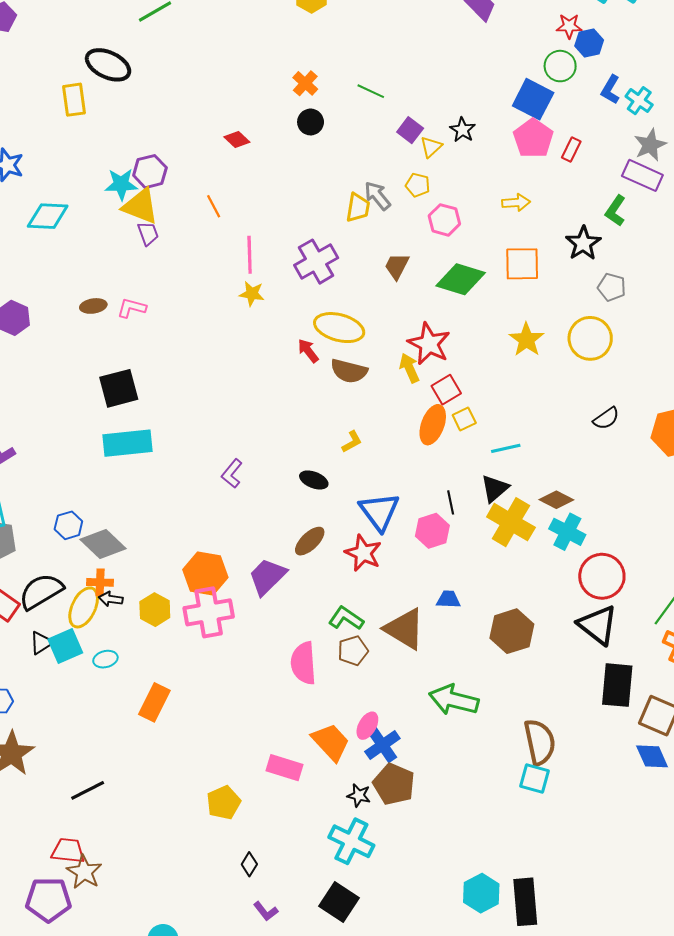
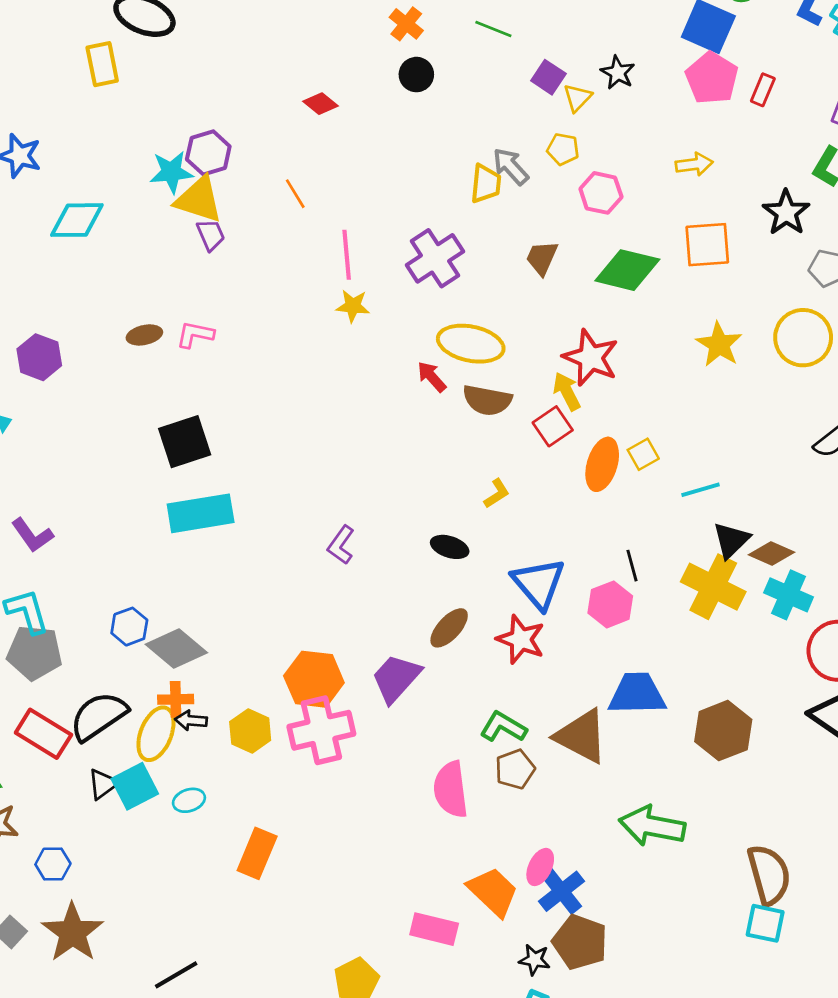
red square: (446, 390) -> (553, 426), moved
black triangle: (495, 488) -> (731, 540), moved
blue trapezoid: (448, 599) -> (637, 694), size x1.8

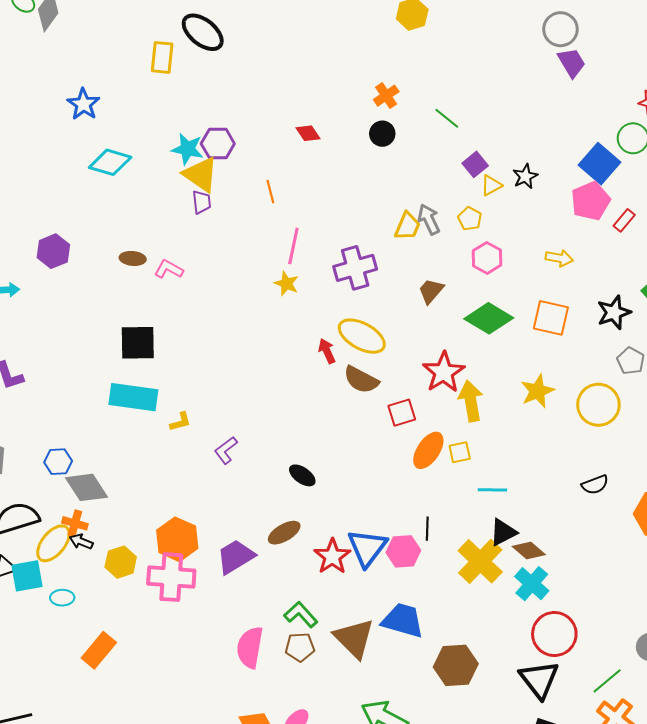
yellow arrow: (567, 391) -> (471, 401), moved, size x1.4
yellow L-shape: (497, 493) -> (180, 422), moved
blue triangle: (539, 583) -> (367, 548), moved

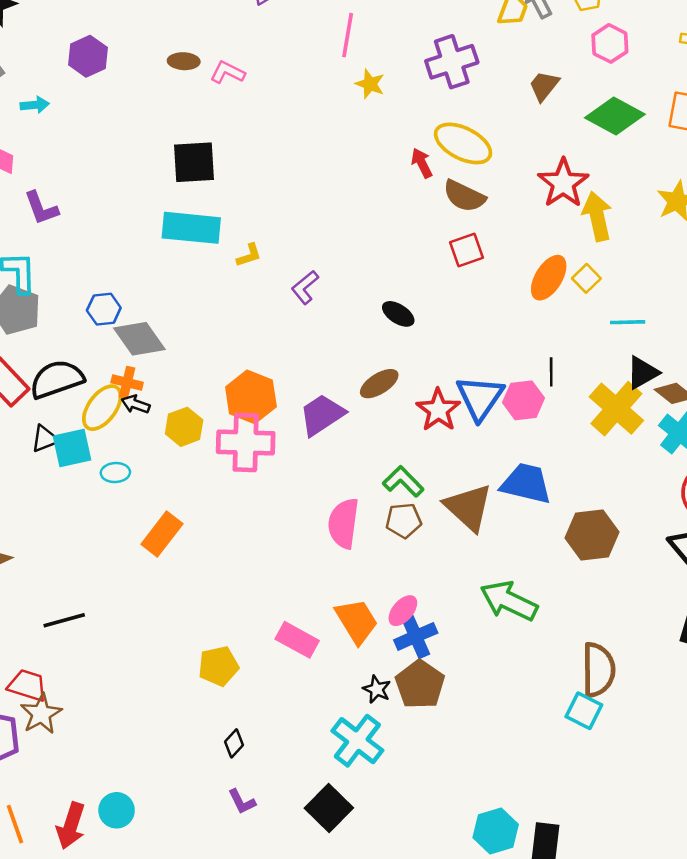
pink line: (293, 246) -> (348, 35), moved
red square: (402, 413) -> (467, 250), moved
yellow square: (460, 452) -> (586, 278), turned -30

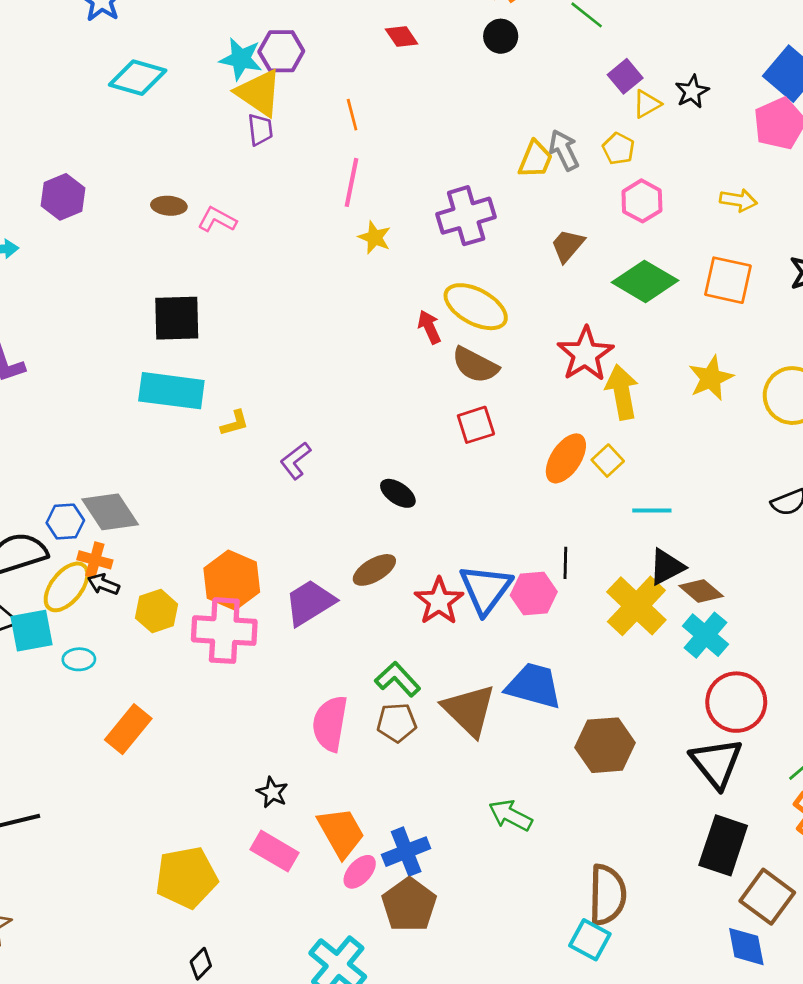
blue hexagon: (104, 309) -> (65, 522), moved
green arrow: (509, 601) -> (511, 815), size x0.7
pink ellipse: (403, 611) -> (360, 872), moved
yellow pentagon: (219, 666) -> (186, 877), size x1.4
black star: (377, 689) -> (272, 792), moved

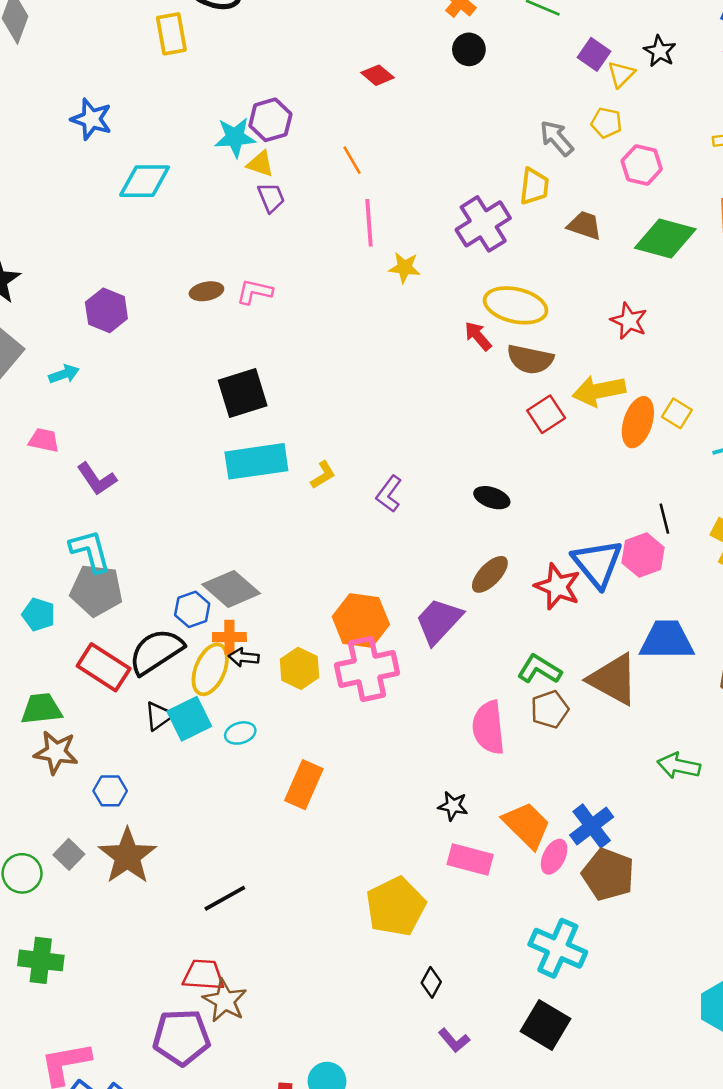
yellow triangle: (259, 93) -> (260, 164), size x0.6
yellow trapezoid: (535, 159) -> (534, 186), moved
brown trapezoid: (567, 246) -> (584, 225), turned 84
red star: (585, 354) -> (629, 321), size x0.7
yellow arrow: (622, 392) -> (599, 391), moved, turned -75

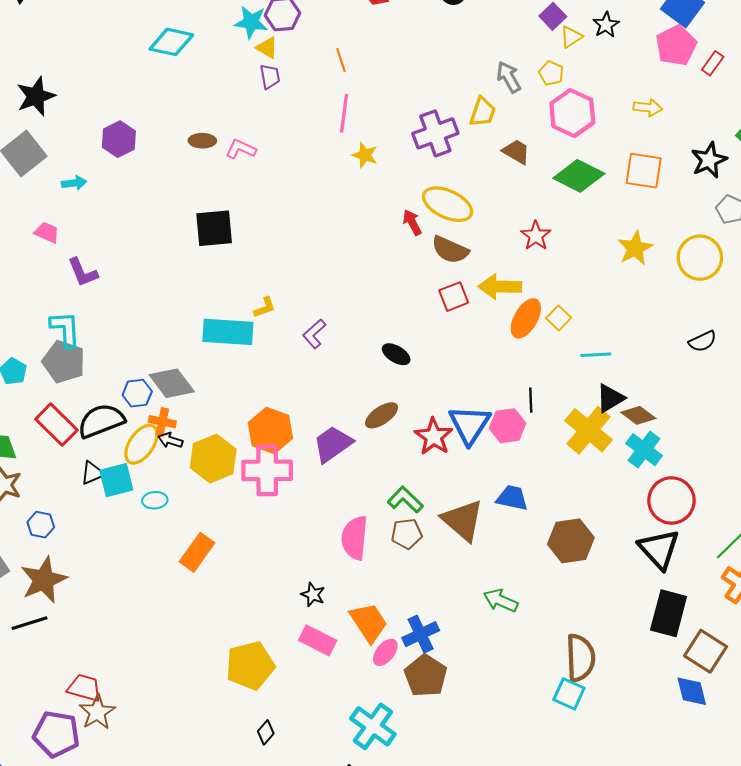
pink hexagon: (642, 165) -> (572, 113), size x1.4
cyan rectangle: (256, 461) -> (228, 332), moved
blue trapezoid: (667, 640) -> (512, 498), size x0.7
yellow hexagon: (300, 668) -> (213, 459), size x1.4
black line: (225, 898) -> (30, 623), moved

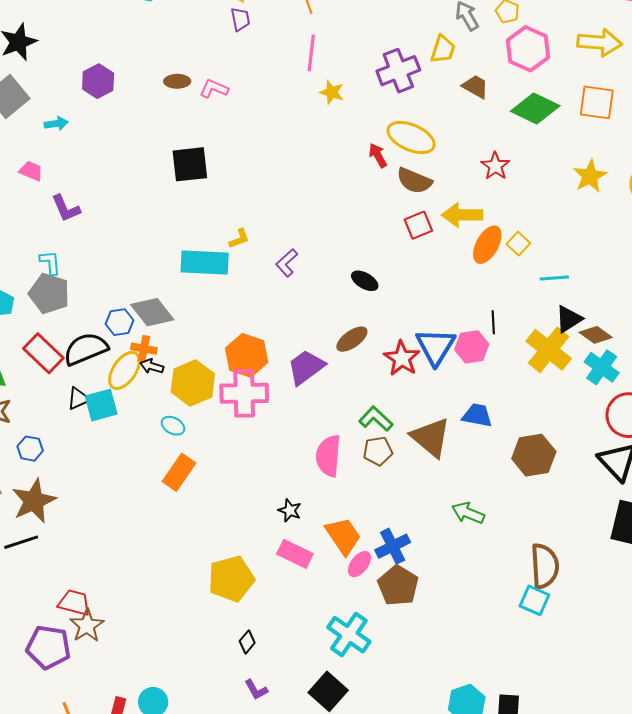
yellow arrow: (648, 108) -> (600, 42), size x1.6
cyan L-shape: (65, 329) -> (50, 262), size x0.7
cyan ellipse: (155, 500) -> (173, 426), moved, turned 35

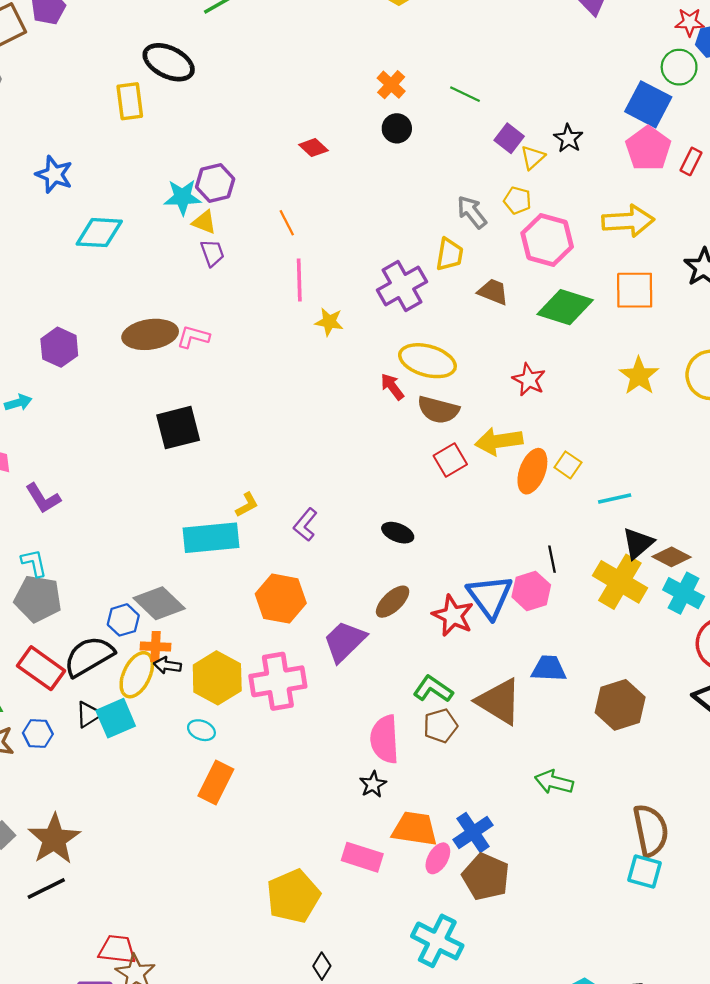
brown ellipse: (177, 81) -> (150, 334), size x1.8
orange hexagon: (247, 355) -> (281, 599), moved
blue hexagon: (30, 449) -> (38, 733), moved
black star: (290, 510) -> (373, 784), moved, turned 30
orange trapezoid: (343, 536) -> (415, 829), turned -39

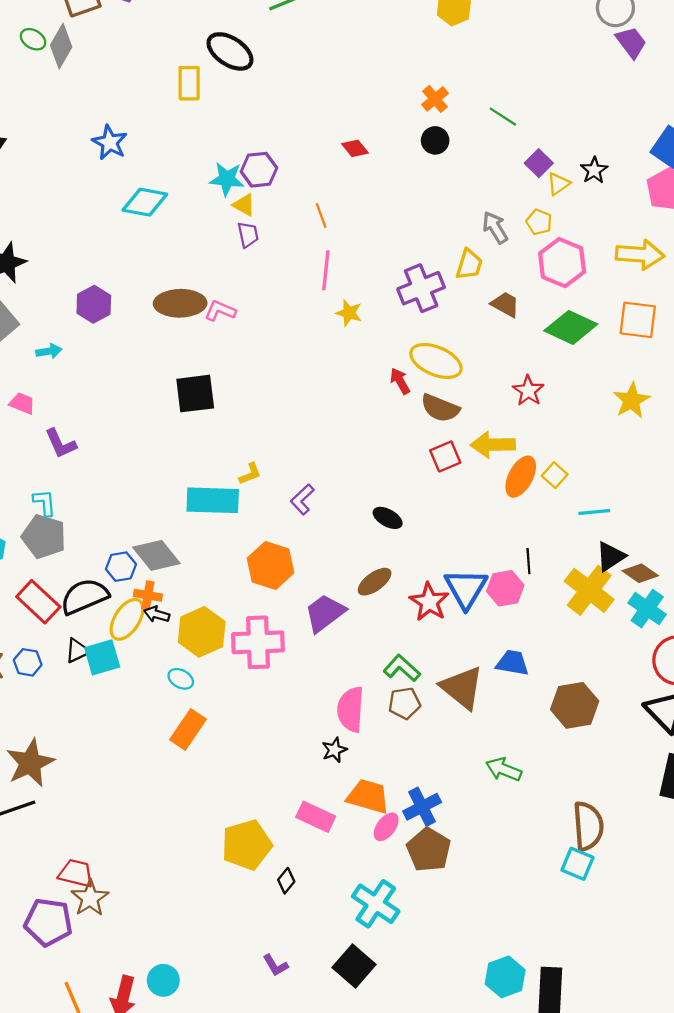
black diamond: (322, 966) -> (286, 881), moved

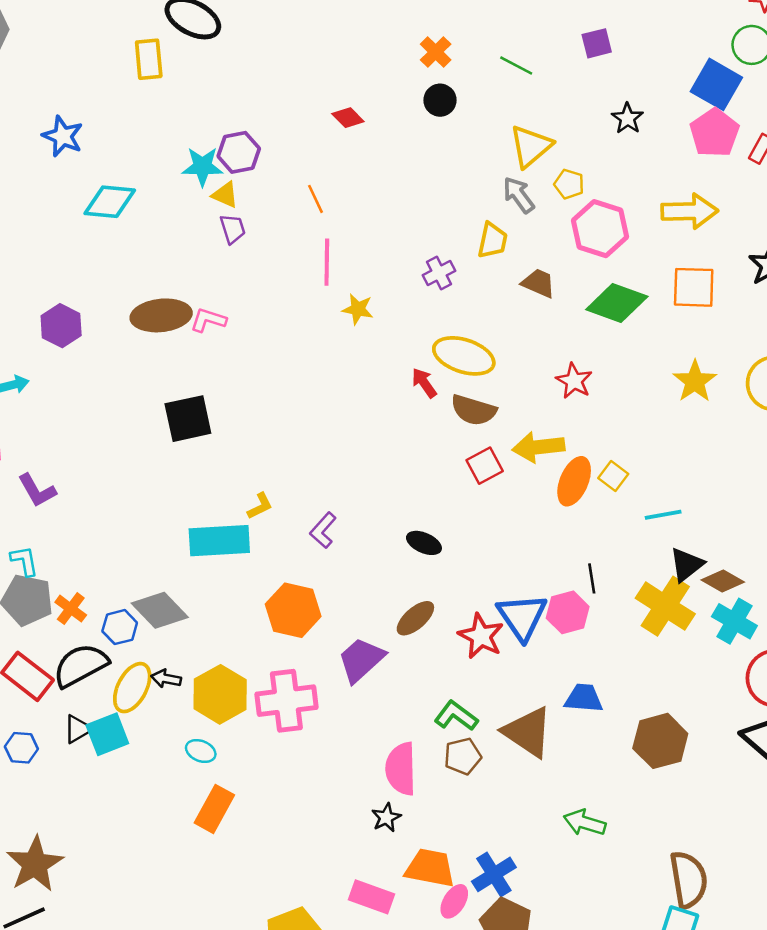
purple square: (539, 163) -> (597, 43), moved, turned 36
yellow triangle: (558, 184) -> (531, 146), moved, size x1.6
purple cross: (421, 288) -> (439, 273), size x0.6
orange cross: (148, 595) -> (71, 609), moved, turned 32

